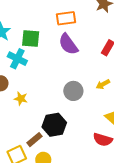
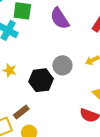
black hexagon: (54, 125) -> (41, 80), moved

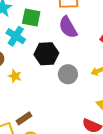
black hexagon: (41, 80) -> (46, 54), moved

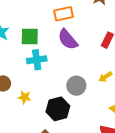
cyan cross: (16, 36) -> (37, 60), moved, turned -30
black hexagon: (46, 54) -> (58, 109), moved

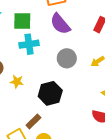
gray circle: (76, 86) -> (67, 58), moved

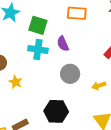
purple semicircle: (60, 24) -> (63, 44), moved, size x0.7
black hexagon: (50, 93) -> (56, 111), moved

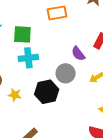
purple semicircle: (63, 44) -> (78, 54), moved
black hexagon: (56, 111) -> (47, 92), moved

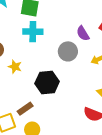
black hexagon: (47, 92) -> (47, 83), moved

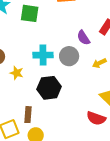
cyan cross: (33, 32) -> (43, 55), moved
brown rectangle: (25, 109) -> (28, 115), turned -49

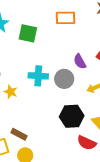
black hexagon: (49, 88) -> (72, 116), moved
brown rectangle: (28, 115) -> (19, 134), turned -70

